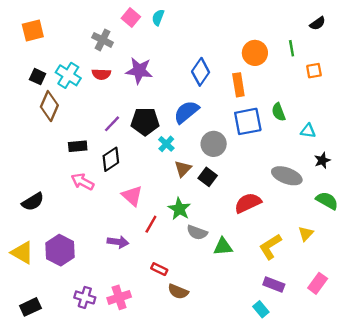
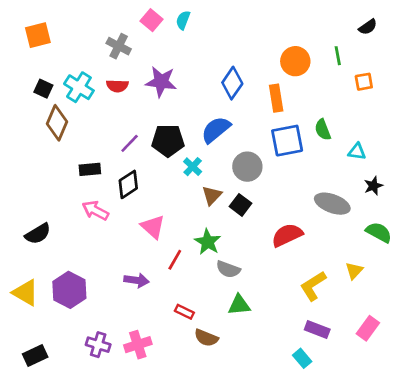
green triangle: (223, 247) -> (239, 305), moved

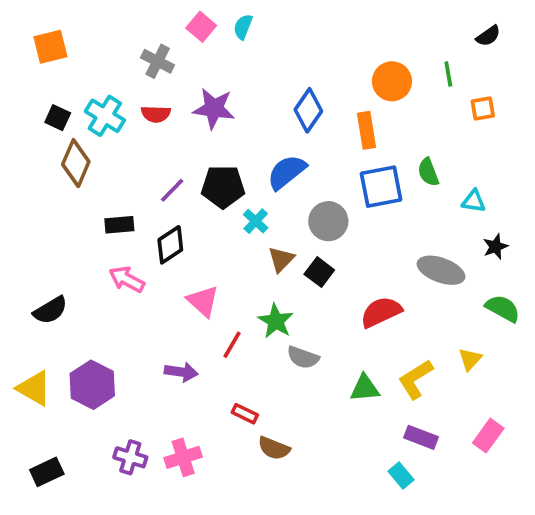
green triangle: (239, 305) -> (365, 388), moved

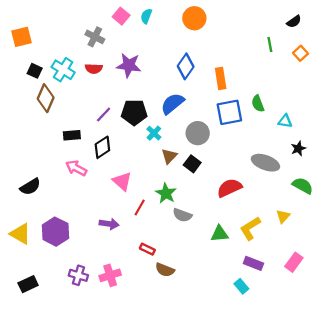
orange square: (50, 47) -> (22, 37), moved
orange circle: (392, 81) -> (194, 18), moved
orange square: (483, 109) -> (300, 53), moved, turned -32

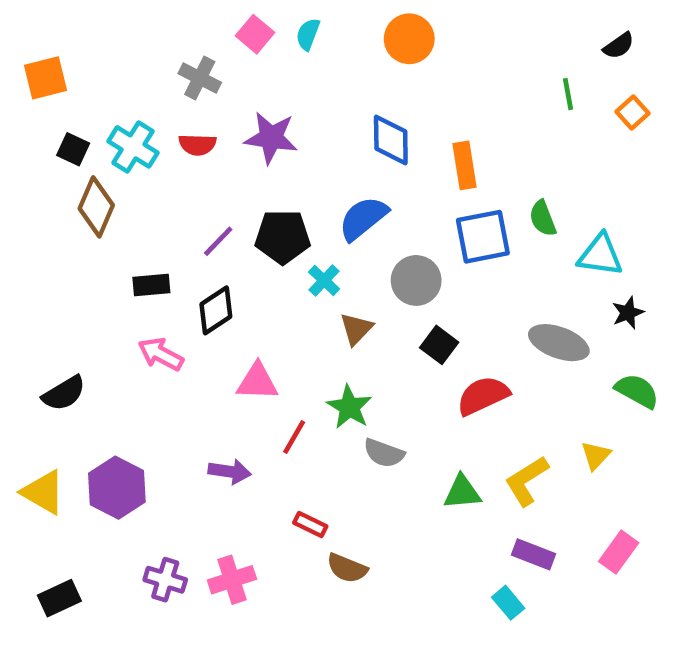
blue diamond: (186, 66) -> (391, 140), turned -35
cyan triangle: (285, 121) -> (600, 255), size x1.5
black square: (192, 164) -> (439, 345), moved
pink triangle: (122, 181) -> (257, 382), turned -40

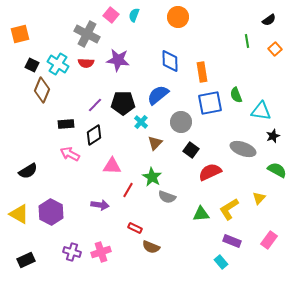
gray cross: (200, 78) -> (87, 34), size x1.4

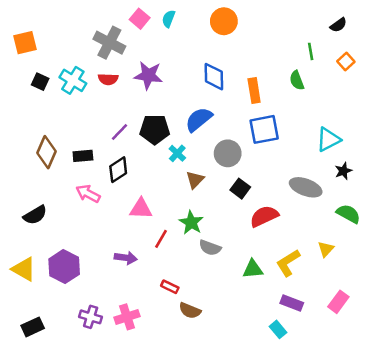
brown diamond: (42, 90) -> (46, 152), moved
green semicircle: (236, 95) -> (297, 80), moved
cyan triangle: (261, 111) -> (328, 139), turned -35

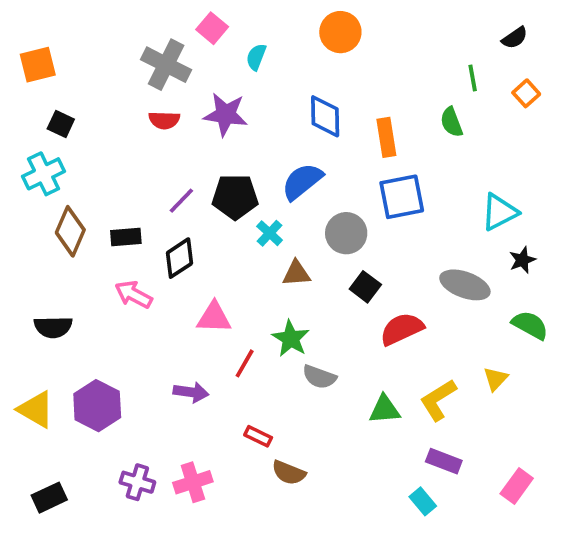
cyan semicircle: (169, 19) -> (256, 57), moved
cyan cross: (73, 80) -> (44, 174), moved, turned 32
brown triangle: (195, 180) -> (296, 273), turned 42
black semicircle: (35, 215) -> (53, 327), turned 30
pink rectangle: (338, 302) -> (517, 486), moved

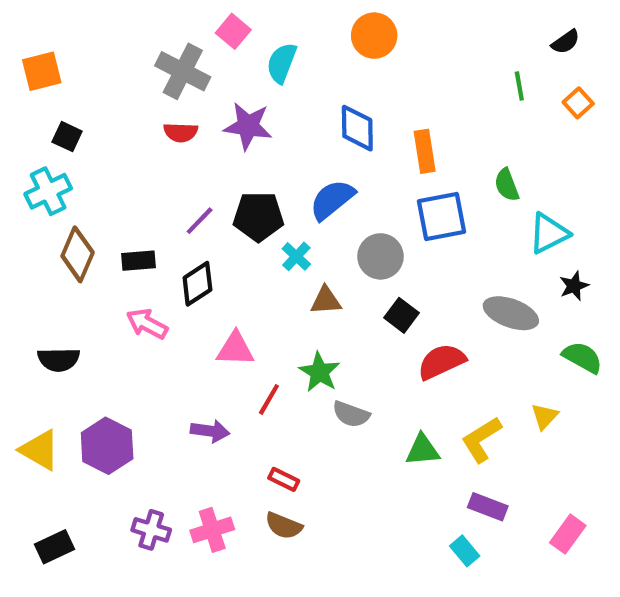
cyan semicircle: (256, 57) -> (282, 63), size x1.4
green semicircle: (452, 122) -> (507, 185), moved
brown semicircle: (289, 473) -> (284, 526), moved

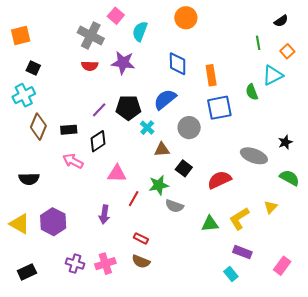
cyan triangle: (549, 233) -> (273, 75), moved
black square: (402, 315) -> (184, 168), moved
green star: (319, 372) -> (159, 185), turned 30
purple arrow: (210, 431) -> (104, 214), turned 90

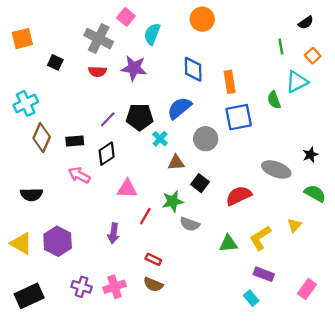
black square: (33, 68) -> (55, 62), moved
black rectangle: (27, 272) -> (29, 296), size x1.4

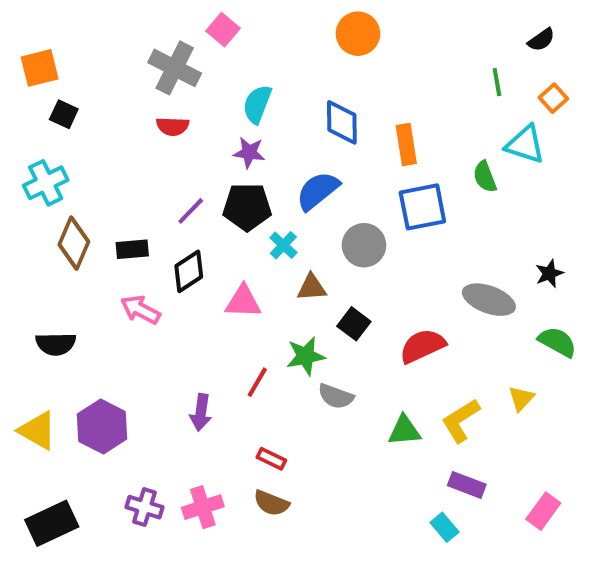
cyan semicircle: (152, 34) -> (257, 104), moved
black square: (55, 62) -> (64, 114), moved
purple star: (134, 68) -> (249, 153), moved, size x0.7
cyan triangle: (297, 82) -> (525, 144), turned 45
pink triangle: (127, 189) -> (243, 302), moved

